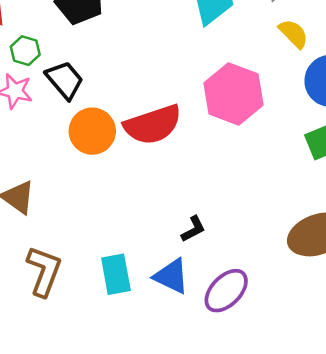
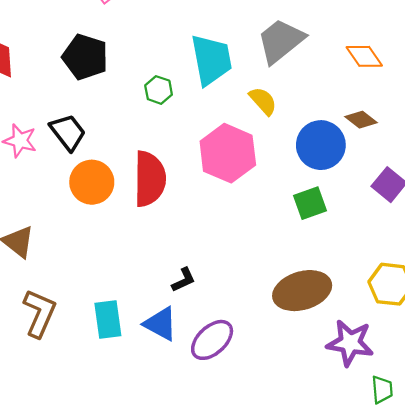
yellow semicircle: (294, 34) -> (263, 101), moved
green hexagon: (25, 51) -> (159, 90), moved
red semicircle: (153, 125) -> (150, 179), turned -74

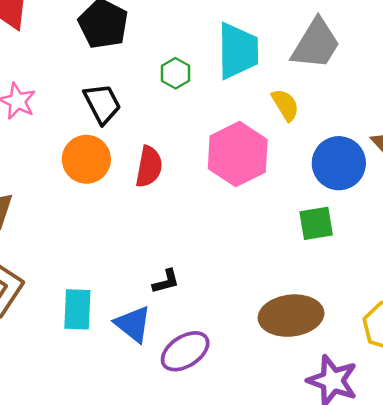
gray trapezoid: (281, 41) -> (316, 44), turned 150
black trapezoid: (68, 132) -> (102, 104), moved
red semicircle: (150, 179) -> (149, 167), size x0.7

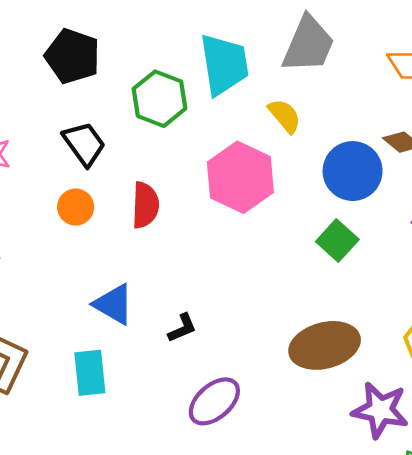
green hexagon: (176, 73) -> (159, 99), size x1.6
orange circle: (86, 159) -> (76, 207), size x0.7
green square: (316, 223) -> (337, 240), turned -30
blue triangle: (133, 324) -> (114, 304), moved

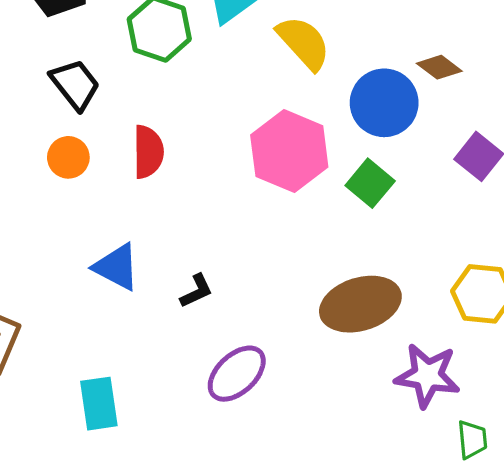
yellow semicircle: (285, 116) -> (304, 43), size x1.4
pink hexagon: (240, 177) -> (289, 151), moved
cyan rectangle: (90, 373) -> (99, 404), moved

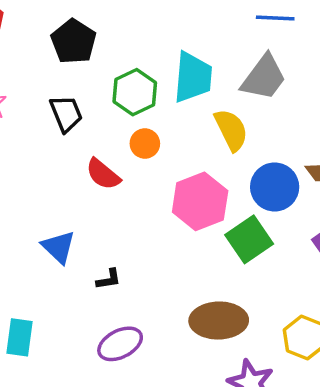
red semicircle: (148, 152) -> (103, 174), turned 114
orange circle: (68, 157) -> (145, 144), moved
green square: (370, 183) -> (249, 239), size x1.4

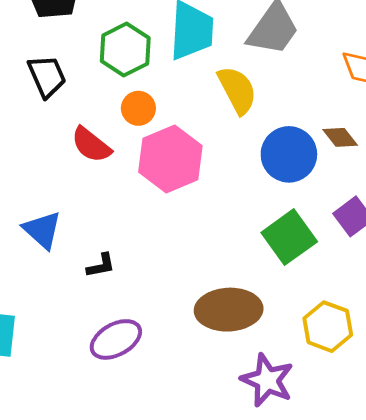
pink hexagon: (200, 201) -> (170, 159), moved
green square: (249, 239) -> (289, 237), moved

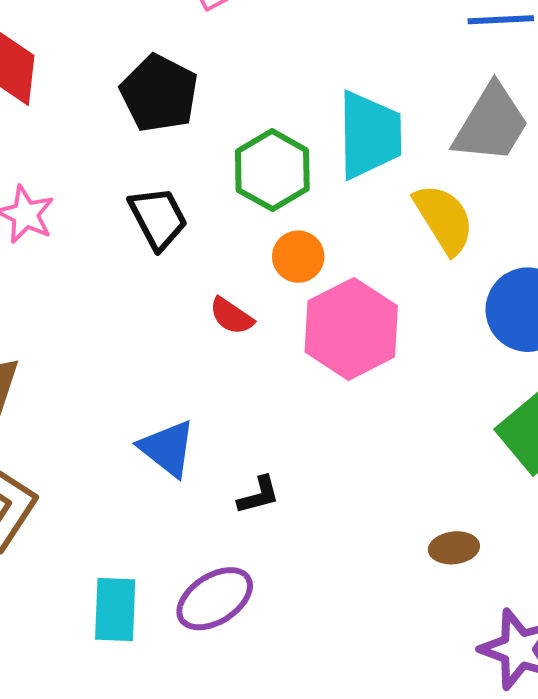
red semicircle: (91, 145) -> (231, 316), size x0.7
brown ellipse: (229, 310) -> (454, 548), size x0.5
purple ellipse: (116, 339) -> (215, 599), moved

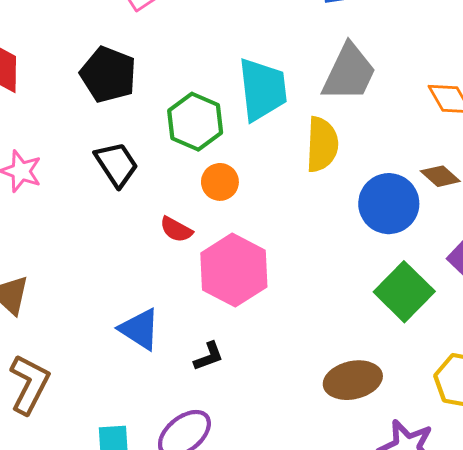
yellow semicircle: (444, 219) -> (322, 144), turned 40
pink hexagon: (351, 329) -> (234, 270), moved
brown ellipse: (454, 548) -> (353, 380), size x1.6

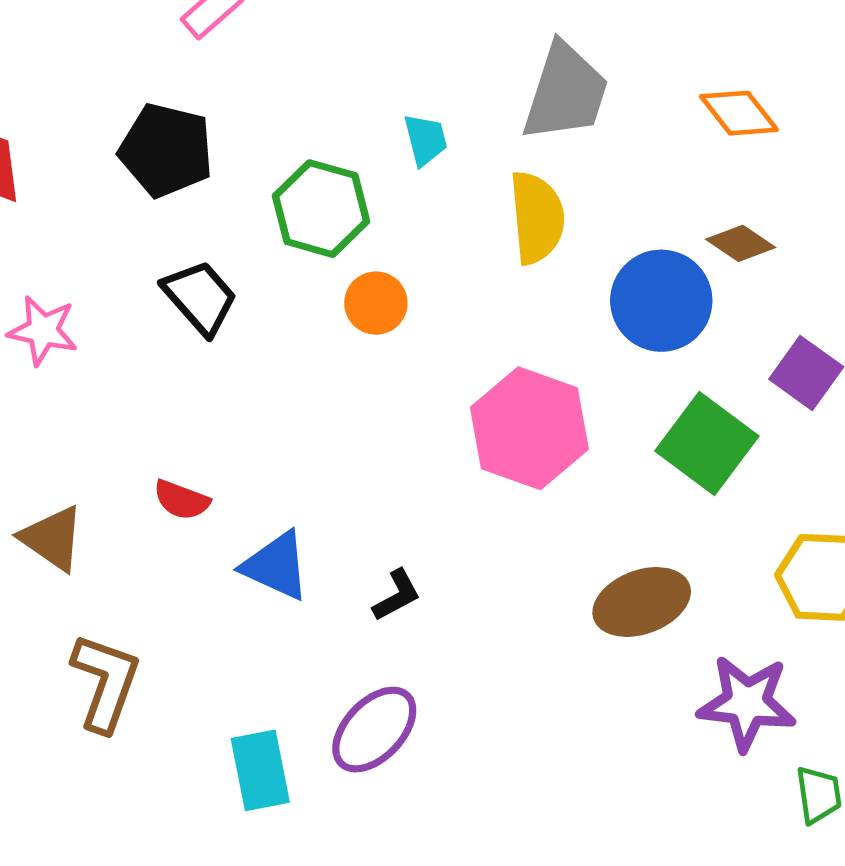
cyan trapezoid: (262, 89) -> (426, 140), size x0.5
red semicircle: (176, 229) -> (181, 500), moved
pink hexagon: (234, 270) -> (529, 428), moved

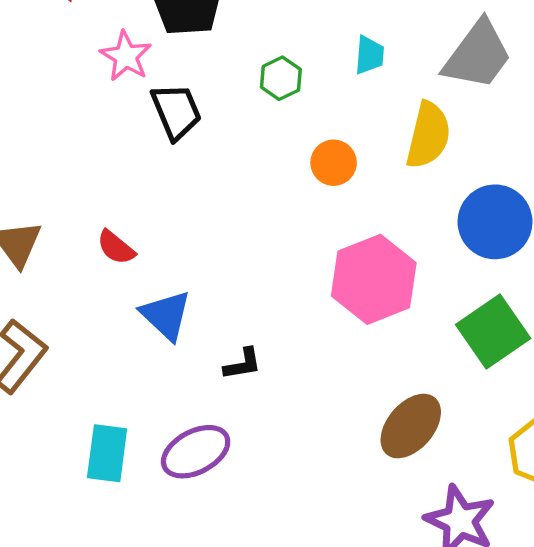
green hexagon: (321, 209) -> (281, 78), size x0.6
orange circle: (376, 303) -> (334, 163), moved
pink star: (43, 330) -> (126, 56), moved
brown ellipse: (642, 602) -> (411, 426), turned -48

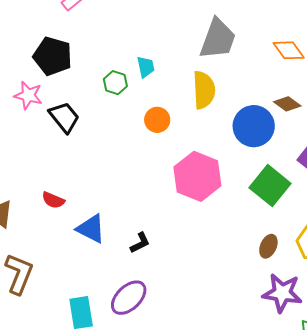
cyan trapezoid: (369, 55) -> (146, 67), moved
brown ellipse: (411, 426) -> (268, 246), moved, size x0.6

